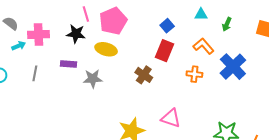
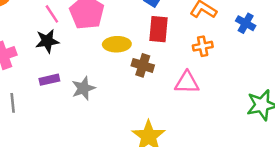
yellow ellipse: (106, 49) -> (117, 44), moved
blue cross: (233, 67) -> (246, 23), size x0.6
pink triangle: (171, 118) -> (187, 83), moved

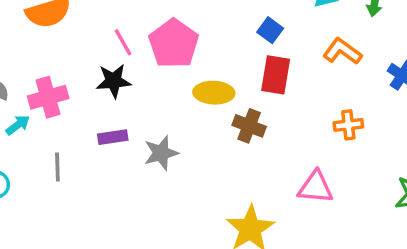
orange cross: (203, 46) -> (348, 125), moved
pink triangle: (187, 83) -> (316, 187), moved

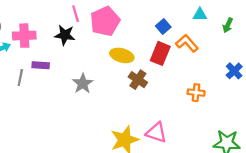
orange L-shape: (342, 51) -> (187, 43), moved
purple rectangle: (113, 137) -> (41, 65), moved
gray star: (161, 153) -> (83, 83), turned -30
pink triangle: (316, 187) -> (156, 133), moved

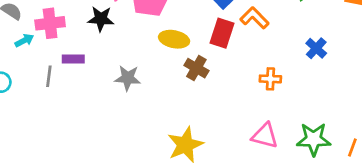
gray star: (83, 83) -> (128, 78), turned -30
pink triangle: (156, 133) -> (265, 136), moved

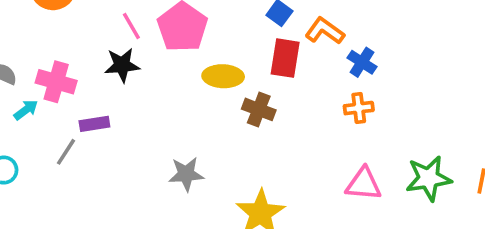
pink cross: (50, 23) -> (56, 82), turned 32
blue cross: (316, 48) -> (362, 62), moved
gray line: (49, 76) -> (66, 152), turned 35
gray star: (128, 78) -> (186, 174), moved

